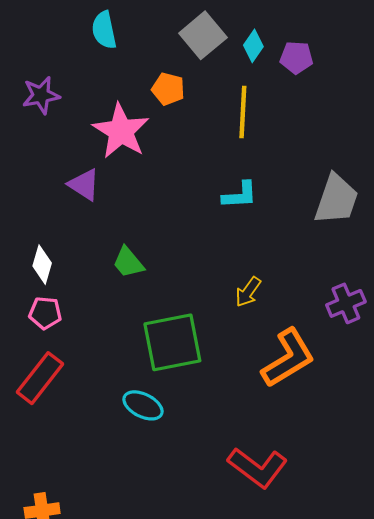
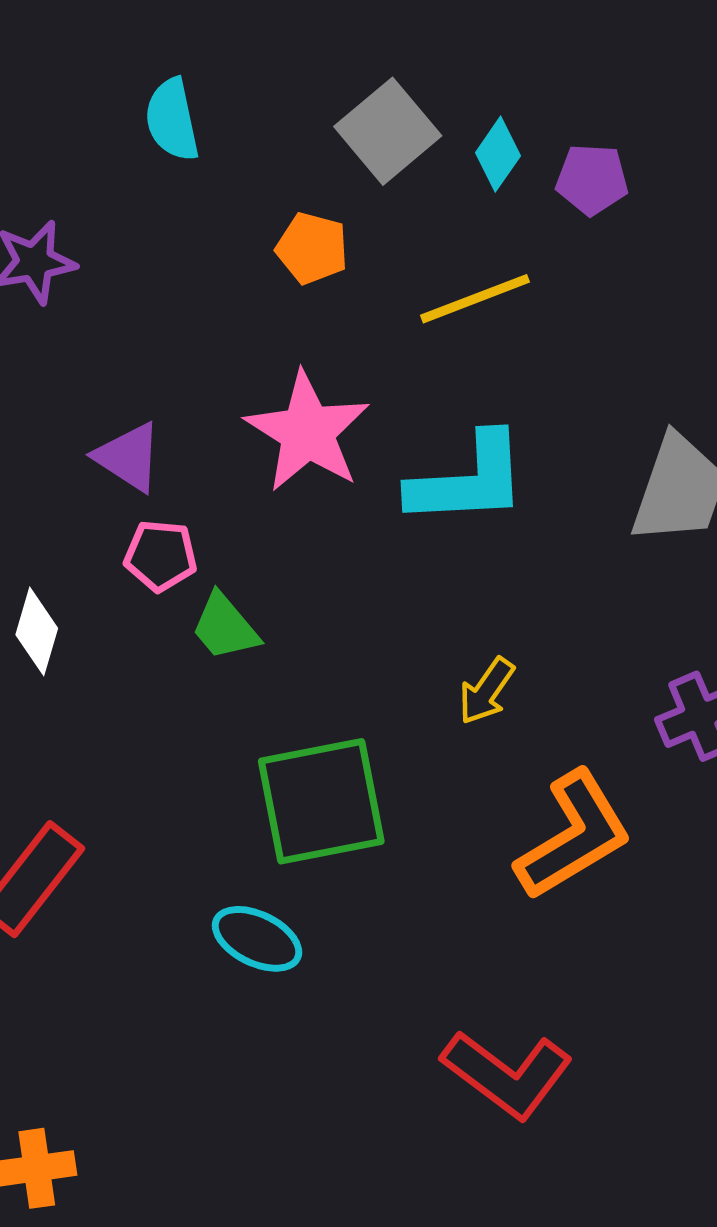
yellow line: (243, 112) -> (475, 299), turned 66
pink star: (121, 131) -> (307, 432), moved
cyan L-shape: (240, 195) -> (468, 480), size x1.6
pink pentagon: (45, 313) -> (161, 556), moved

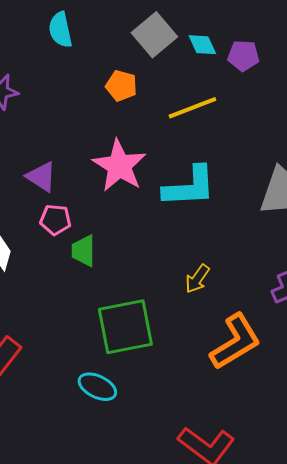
cyan diamond: (498, 154) -> (202, 45), turned -60
green trapezoid: (225, 627) -> (83, 251), turned 40

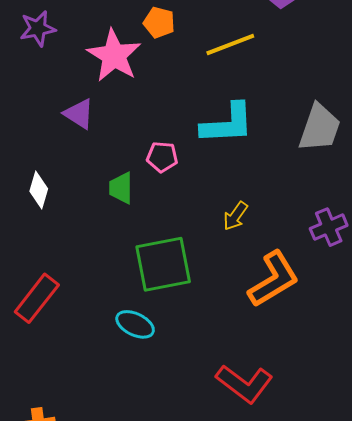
pink star: (119, 166) -> (114, 56), moved
pink pentagon: (55, 220) -> (162, 157), moved

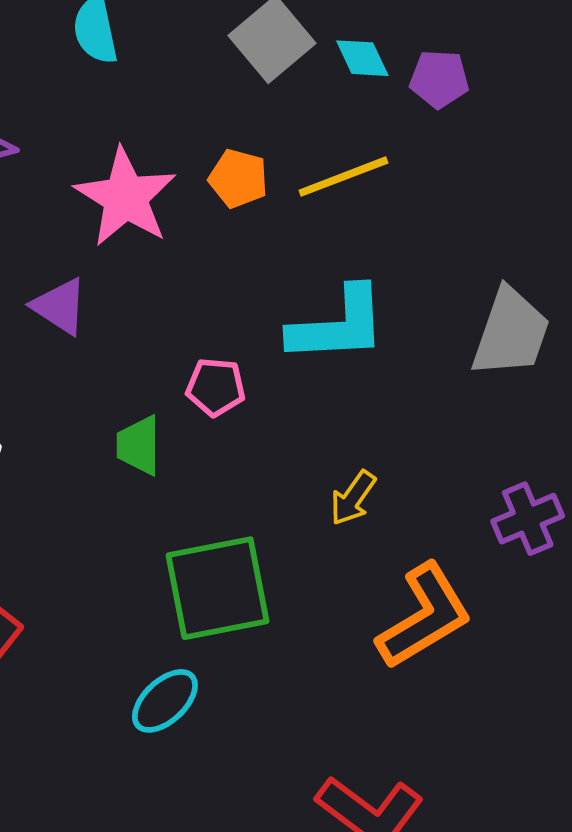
orange pentagon: (159, 22) -> (238, 178), moved
cyan ellipse: (135, 324) -> (165, 701), turned -69

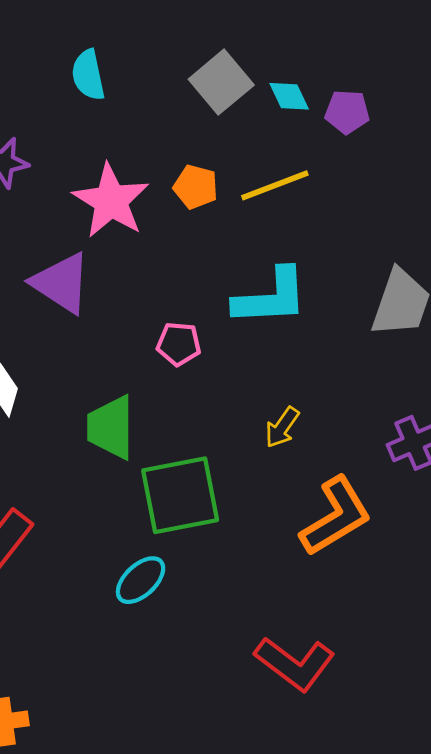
purple triangle: (60, 306) -> (61, 283), size x1.4
green trapezoid: (139, 445) -> (111, 427), moved, size x1.4

